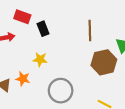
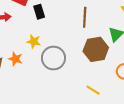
gray circle: (61, 91) -> (53, 58), moved

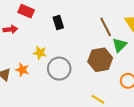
black rectangle: (39, 12) -> (58, 23), moved
brown line: (85, 17) -> (106, 27), moved, turned -30

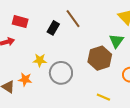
black rectangle: (58, 23) -> (53, 28), turned 56
brown line: (106, 27) -> (73, 19), moved

